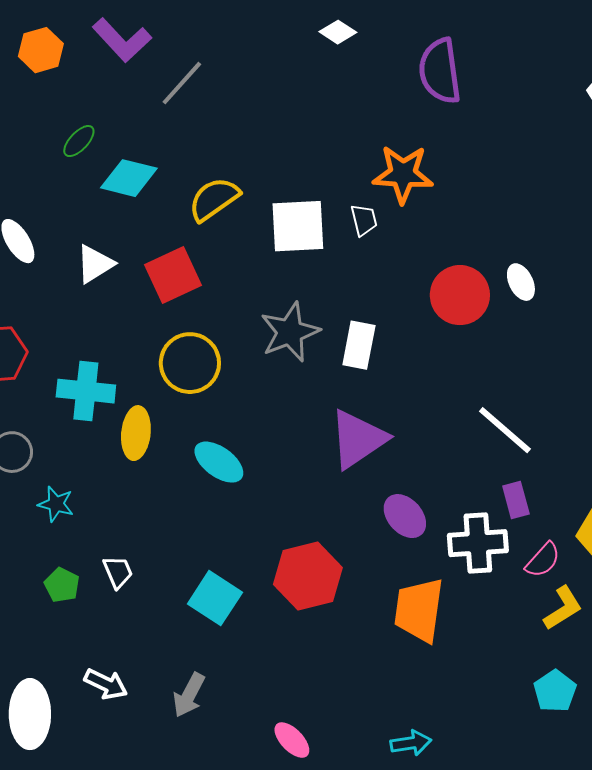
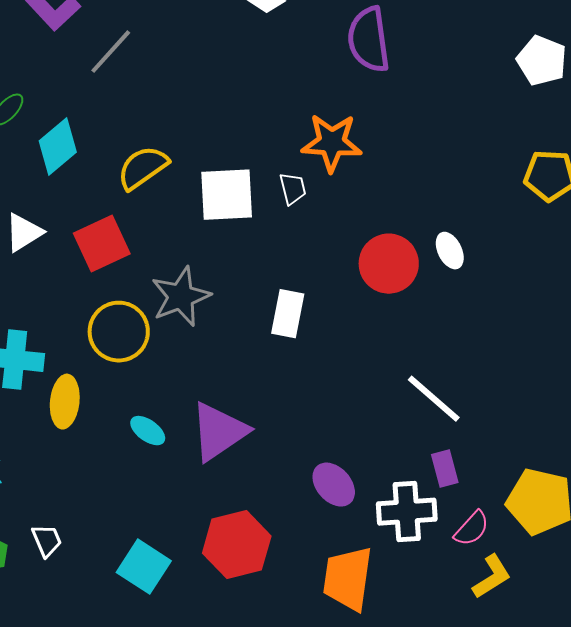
cyan diamond: (129, 178) -> (58, 147), turned -54
gray star: (290, 332) -> (181, 297), moved
purple triangle: (358, 439) -> (219, 432), moved
cyan ellipse: (219, 462) -> (148, 431), size x0.7

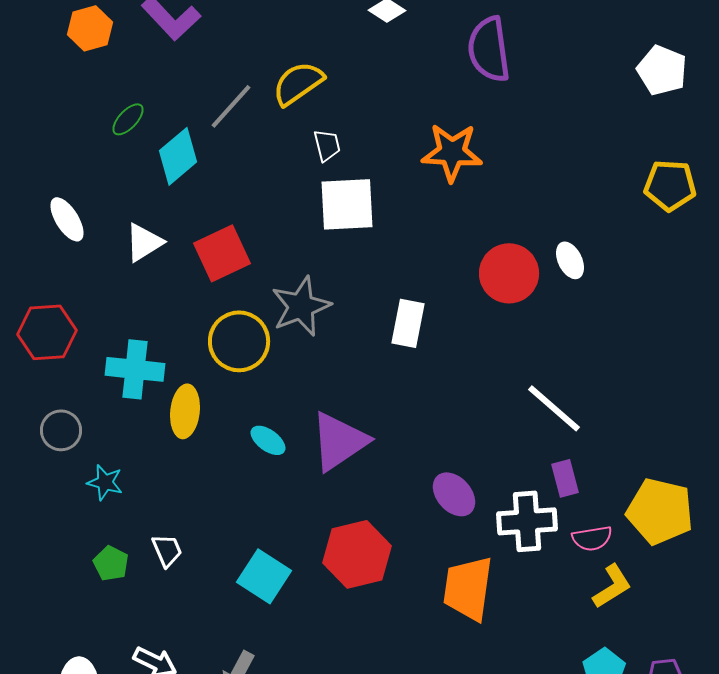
gray line: (111, 52) -> (231, 106), moved
yellow semicircle: (143, 168) -> (298, 83), moved
white trapezoid: (293, 189) -> (327, 145), moved
pink semicircle: (472, 529) -> (592, 538), turned 39

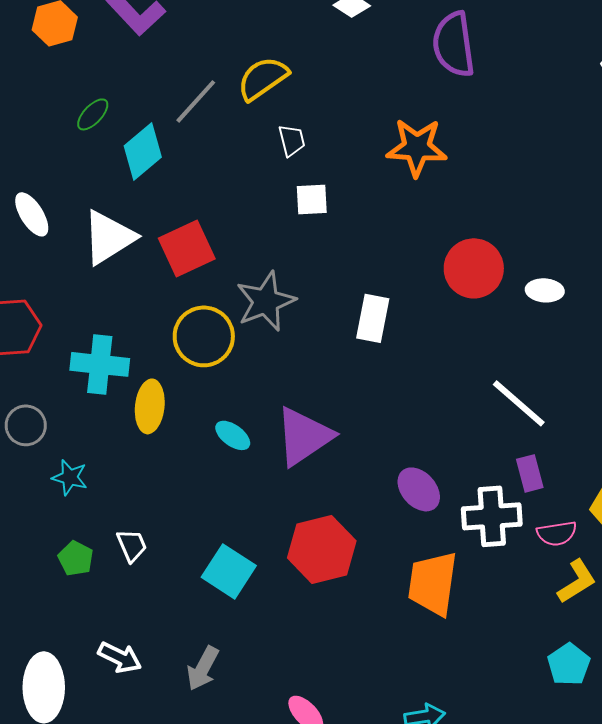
white square: (347, 204) -> (312, 199), size x0.6
white triangle: (144, 242) -> (109, 237), size x1.4
white ellipse: (570, 260) -> (545, 290), moved, turned -60

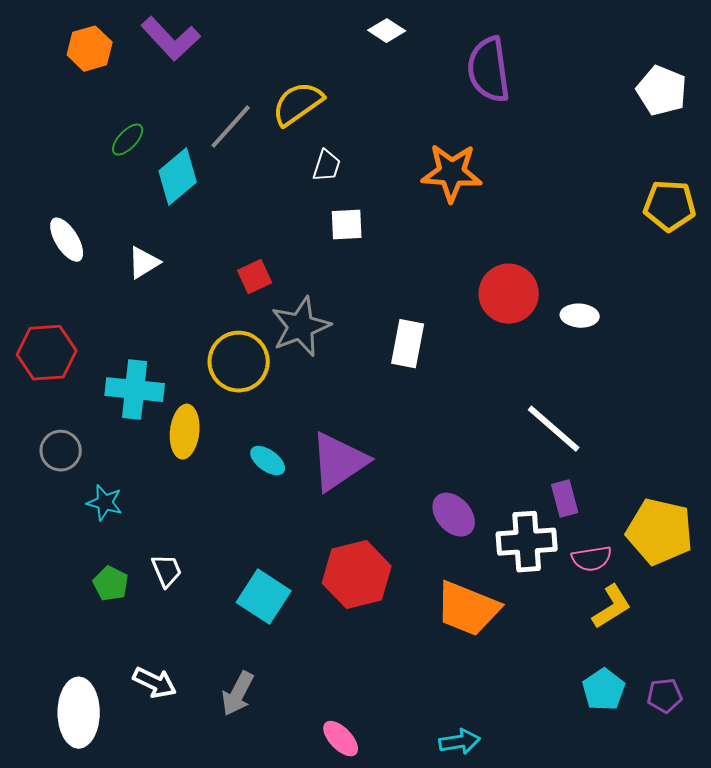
white trapezoid: (292, 140) -> (327, 166), turned 32
white triangle: (109, 237) -> (144, 263), size x0.6
red square: (187, 248) -> (255, 277), moved, size x0.6
orange trapezoid: (433, 583) -> (468, 609), turned -76

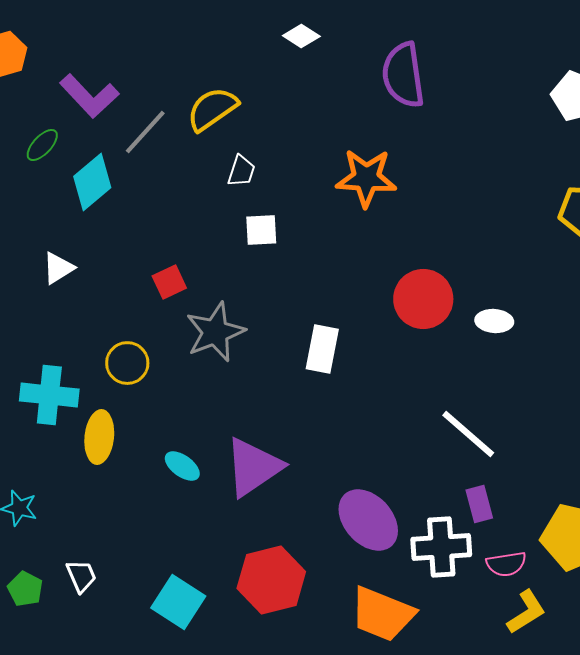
purple L-shape: (171, 39) -> (89, 96), moved
yellow circle: (239, 362) -> (127, 363), moved, size x0.7
purple ellipse: (454, 515) -> (368, 520), size x1.4

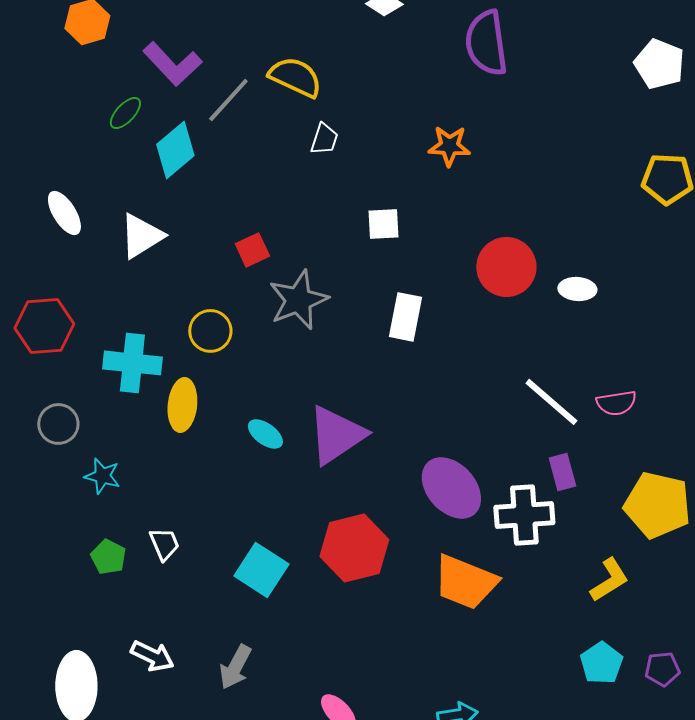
yellow semicircle: (212, 109) -> (295, 77), turned 60
orange star: (366, 178) -> (449, 146), size x0.7
white square: (261, 230) -> (383, 224), moved
white triangle: (58, 268) -> (141, 236), size x1.4
pink semicircle: (506, 564) -> (616, 403), moved

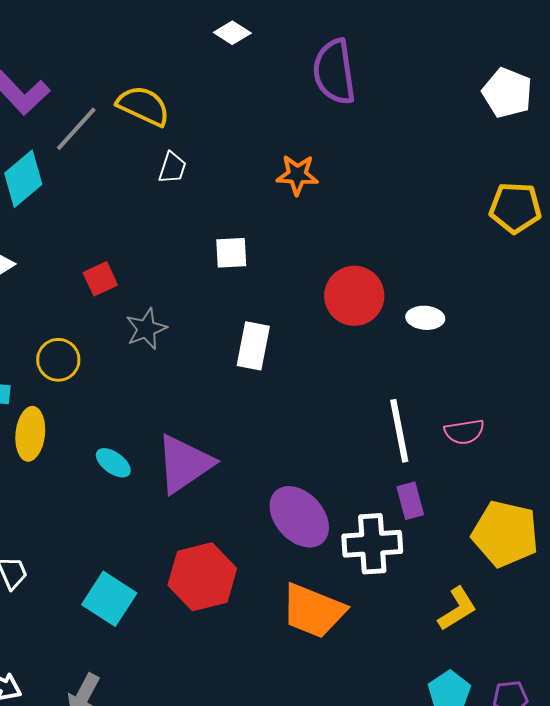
gray star: (298, 300) -> (146, 329), size x0.7
white line: (551, 402) -> (399, 431), turned 38

